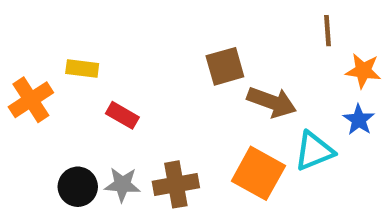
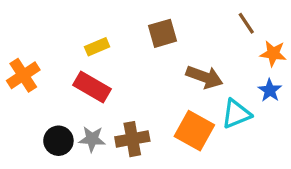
brown line: (328, 31) -> (246, 23), turned -30
brown square: (225, 66) -> (162, 33), moved
yellow rectangle: (82, 69) -> (97, 47), moved, turned -30
red rectangle: (122, 115) -> (92, 87), size x1.5

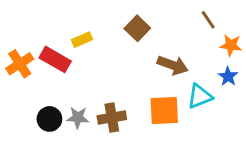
brown square: (162, 33) -> (137, 28), turned -30
red rectangle: (92, 87) -> (55, 59), moved
orange square: (194, 131) -> (164, 110), turned -32

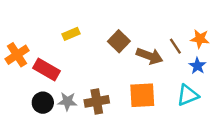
brown line: (208, 20) -> (175, 46), moved
brown square: (137, 28) -> (119, 41), moved
red rectangle: (55, 59) -> (46, 69), moved
cyan triangle: (200, 96) -> (188, 95), moved

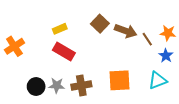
brown square: (119, 41) -> (100, 24), moved
brown arrow: (150, 56) -> (126, 31), moved
red rectangle: (46, 69) -> (64, 51), moved

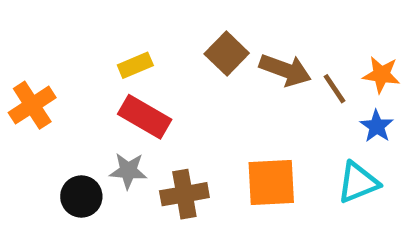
gray star: (57, 85) -> (128, 171), moved

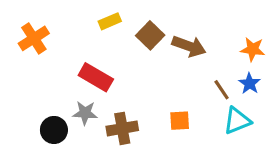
yellow rectangle: (135, 65) -> (110, 21), moved
brown line: (334, 89) -> (222, 90), moved
orange cross: (32, 105) -> (34, 38), moved
orange square: (271, 182) -> (180, 121), size x0.6

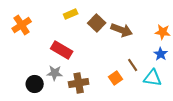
brown line: (222, 90) -> (133, 65), moved
orange square: (180, 121) -> (116, 78), turned -32
cyan triangle: (237, 121) -> (153, 78), turned 30

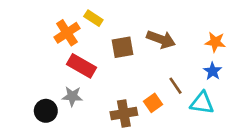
yellow rectangle: (71, 14) -> (93, 18), turned 56
brown square: (97, 23) -> (123, 47), moved, turned 36
orange cross: (22, 25) -> (67, 33), moved
brown cross: (79, 83) -> (124, 113), moved

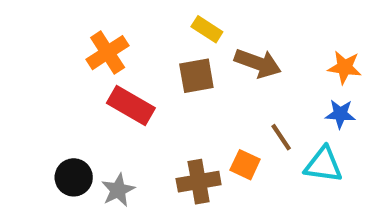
yellow rectangle: (93, 18) -> (207, 29), moved
blue star: (213, 71) -> (340, 114), turned -30
gray star: (72, 96) -> (118, 190), moved, turned -30
orange square: (153, 103) -> (245, 165), turned -30

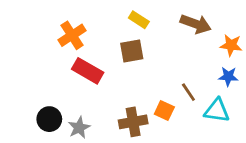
brown arrow: (258, 63) -> (196, 24), moved

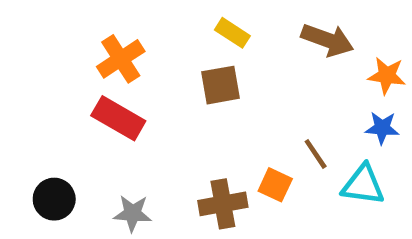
red rectangle: (88, 71) -> (118, 118), moved
black circle: (49, 119) -> (54, 199), moved
gray star: (79, 128) -> (133, 213), turned 30

